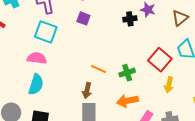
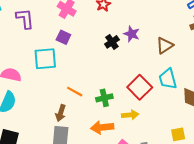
black cross: (130, 19) -> (112, 42), turned -32
cyan square: (46, 32) -> (45, 59), moved, turned -30
yellow arrow: (169, 85) -> (130, 115), moved, turned -112

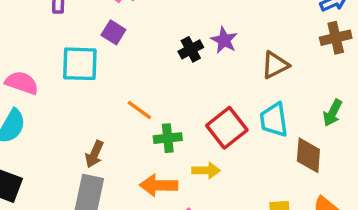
orange line: (75, 92) -> (139, 110), moved

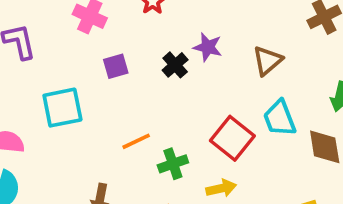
purple square: (113, 32) -> (116, 66), moved, turned -35
orange line: (139, 110) -> (136, 141), turned -48

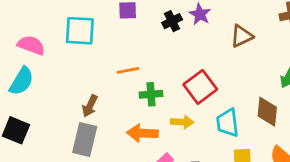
cyan trapezoid: (280, 118) -> (228, 123), moved

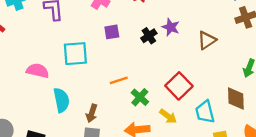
cyan semicircle: (21, 81) -> (61, 100), moved, turned -35
green cross: (151, 94) -> (140, 97), turned -36
yellow arrow: (182, 122) -> (168, 116), turned 42

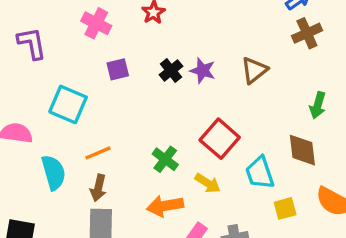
purple star: (171, 27) -> (203, 71), moved
cyan square: (75, 54) -> (68, 104), turned 32
orange line: (119, 80) -> (98, 153), moved

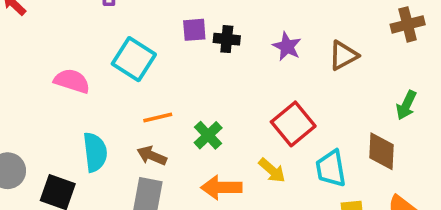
black cross: (171, 70) -> (227, 39), moved, turned 35
green cross: (165, 159) -> (208, 135), moved
cyan semicircle: (53, 172) -> (95, 152), moved
brown arrow: (98, 188) -> (152, 156), turned 90

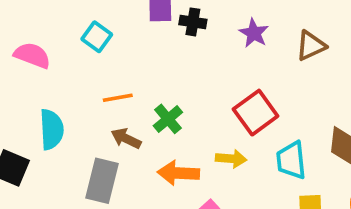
cyan square: (134, 59) -> (97, 37), size x0.7
brown arrow: (152, 156) -> (126, 138), moved
yellow arrow: (272, 170) -> (231, 159), turned -40

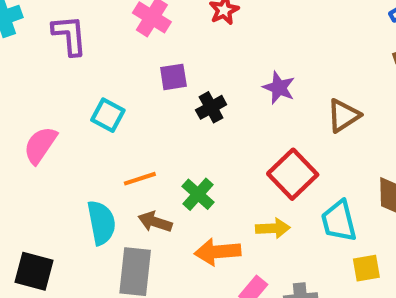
black cross: (193, 22) -> (211, 107), moved, turned -30
brown triangle: (311, 46) -> (343, 116), moved
pink semicircle: (32, 55) -> (40, 145), turned -69
cyan semicircle: (52, 129) -> (101, 223), moved

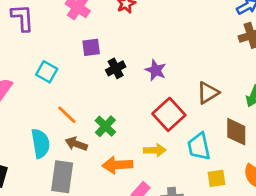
purple star: (279, 88) -> (156, 70), moved
brown triangle: (343, 116) -> (208, 93), moved
orange line: (140, 179) -> (67, 115), turned 60

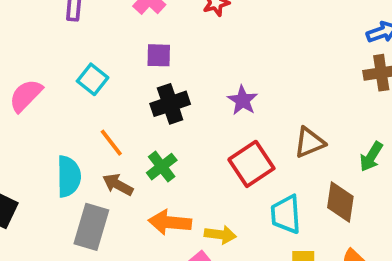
black cross: (116, 68) -> (170, 104), moved, size x1.4
yellow arrow: (155, 150) -> (220, 235), moved

